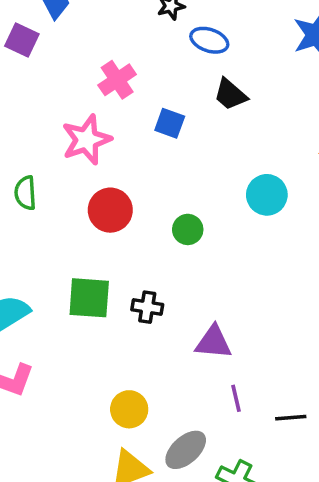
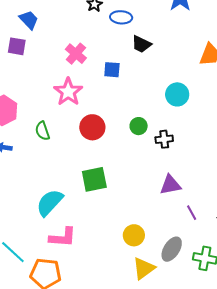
black cross: (147, 307) -> (164, 139), moved

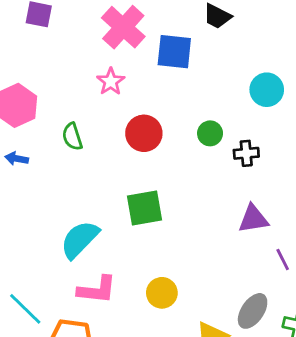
pink cross: (76, 54) -> (123, 27), size x1.4
blue square: (112, 70) -> (174, 52), size x1.5
pink star: (68, 92) -> (111, 81), size x0.7
yellow circle: (134, 235) -> (162, 293), moved

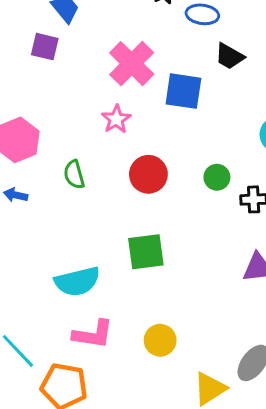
cyan semicircle: (80, 239) -> (77, 281), turned -150

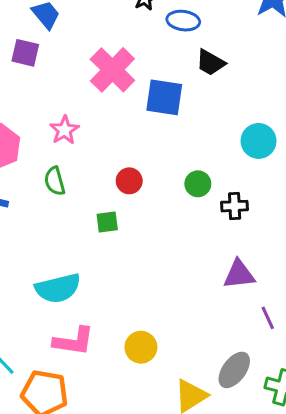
pink star: (116, 119) -> (64, 130), moved
red circle: (148, 174) -> (129, 181), size x0.7
green square: (146, 252) -> (107, 222), moved, size x0.6

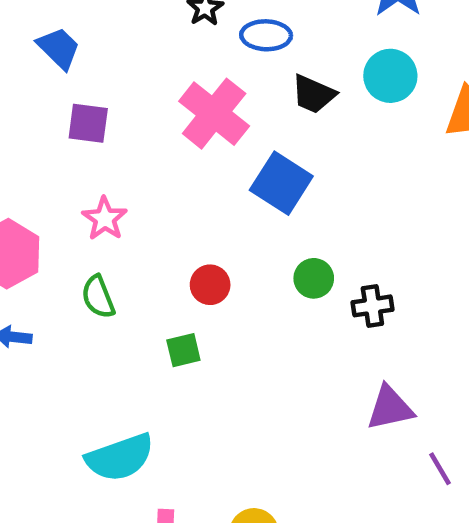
purple square: (25, 53) -> (88, 123), moved
pink cross: (112, 70) -> (214, 114), moved
blue square: (164, 97) -> (281, 183), moved, turned 30
cyan circle: (259, 141) -> (390, 76), moved

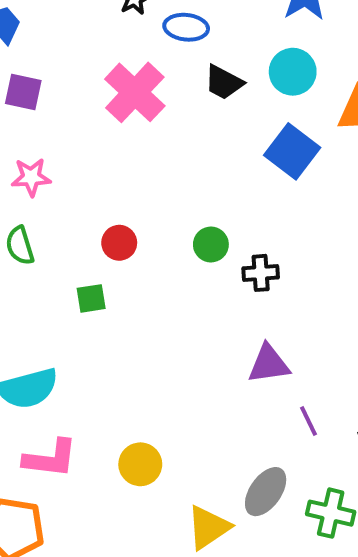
blue square: (281, 183) -> (292, 151), moved
pink star: (105, 219) -> (31, 177), turned 30

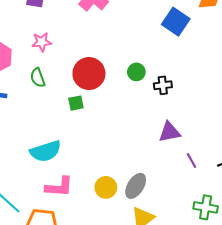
red circle: (119, 243) -> (89, 74), size x1.8
gray ellipse: (266, 492) -> (136, 186), moved

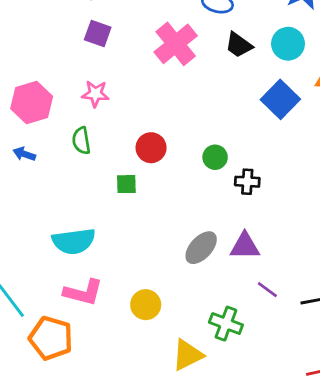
red circle: (89, 74) -> (151, 148), size x0.7
purple line: (192, 160) -> (267, 290), turned -35
gray ellipse: (136, 186) -> (201, 248), moved
green cross: (206, 207) -> (226, 324), moved

